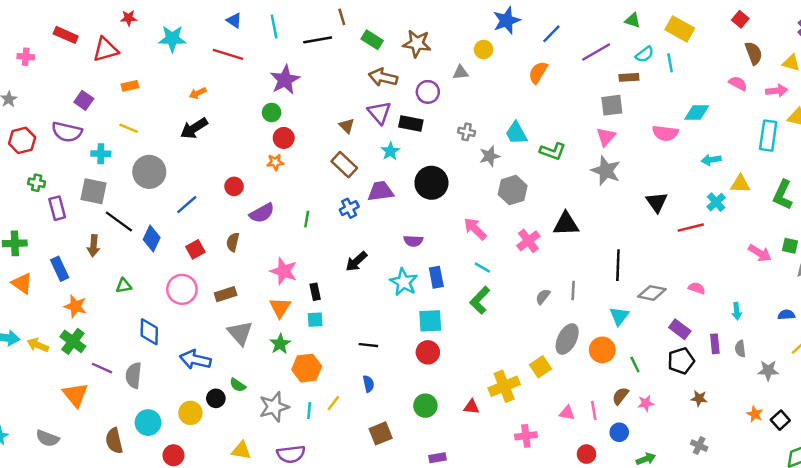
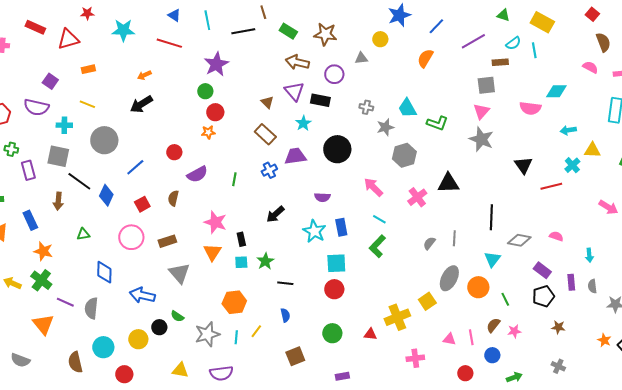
green star: (280, 344) -> (265, 261), moved

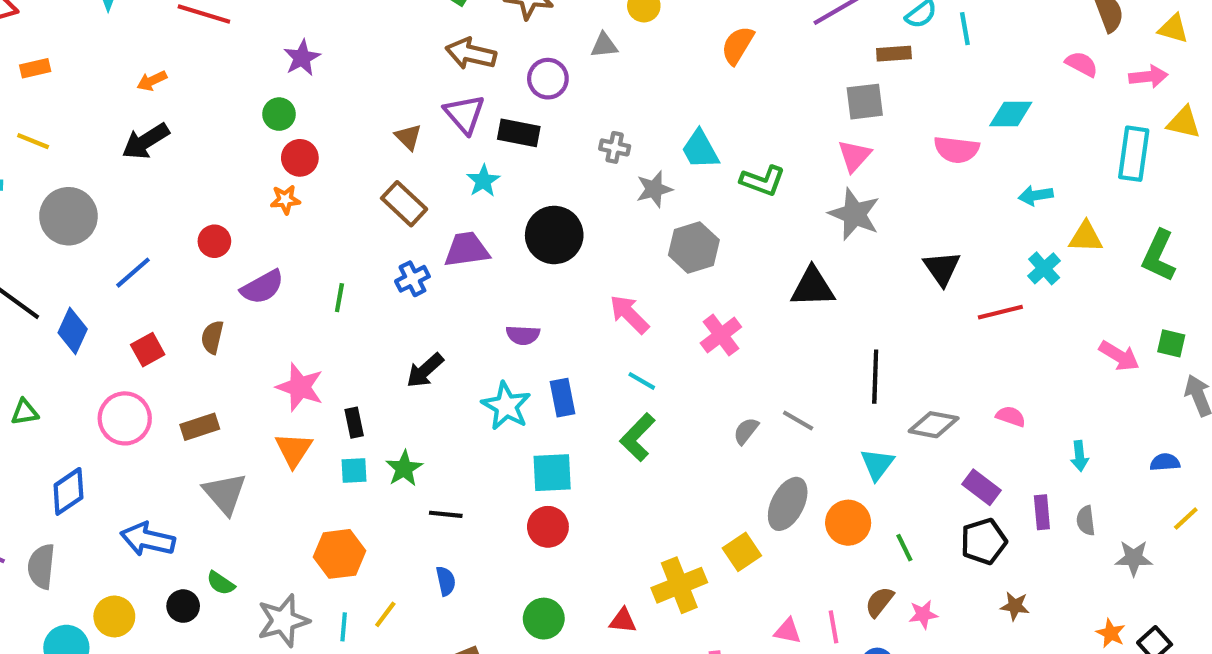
purple star: (216, 64) -> (302, 58), size x0.7
black triangle: (448, 183) -> (813, 287), moved
gray line: (454, 238) -> (798, 421), turned -63
blue diamond: (104, 272) -> (68, 491), turned 55
yellow circle: (138, 339) -> (114, 616), moved

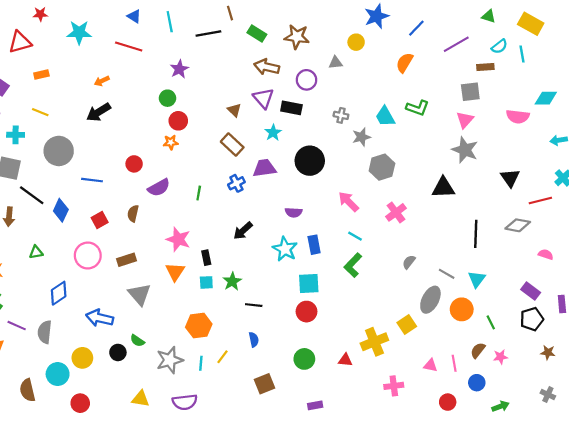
green L-shape: (763, 181) -> (417, 108), moved
blue line: (133, 273) -> (92, 180), turned 48
gray line: (798, 421) -> (447, 274), moved
gray diamond: (934, 425) -> (518, 225), moved

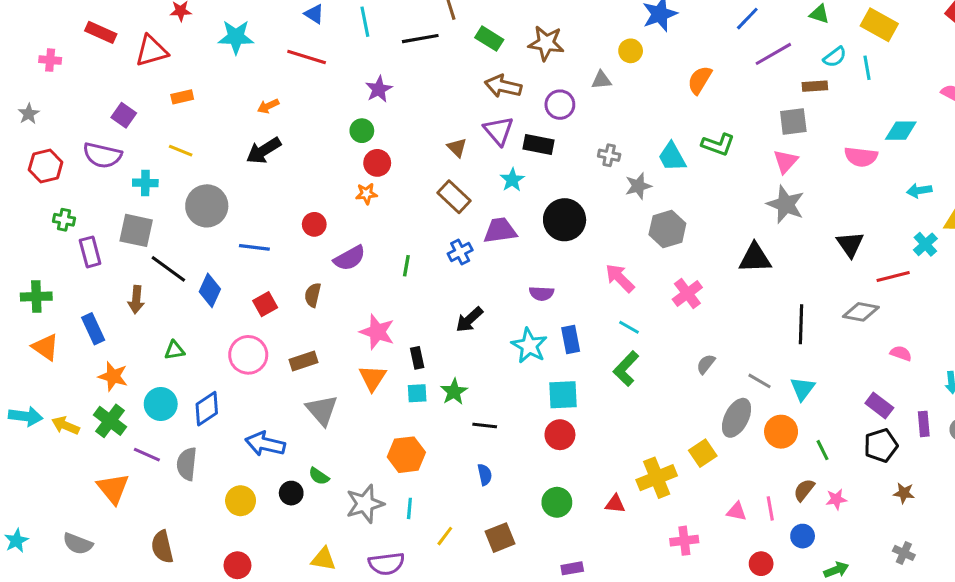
blue line: (416, 28) -> (747, 19), moved
yellow line: (222, 357) -> (445, 536), moved
cyan circle: (58, 374) -> (161, 404), moved

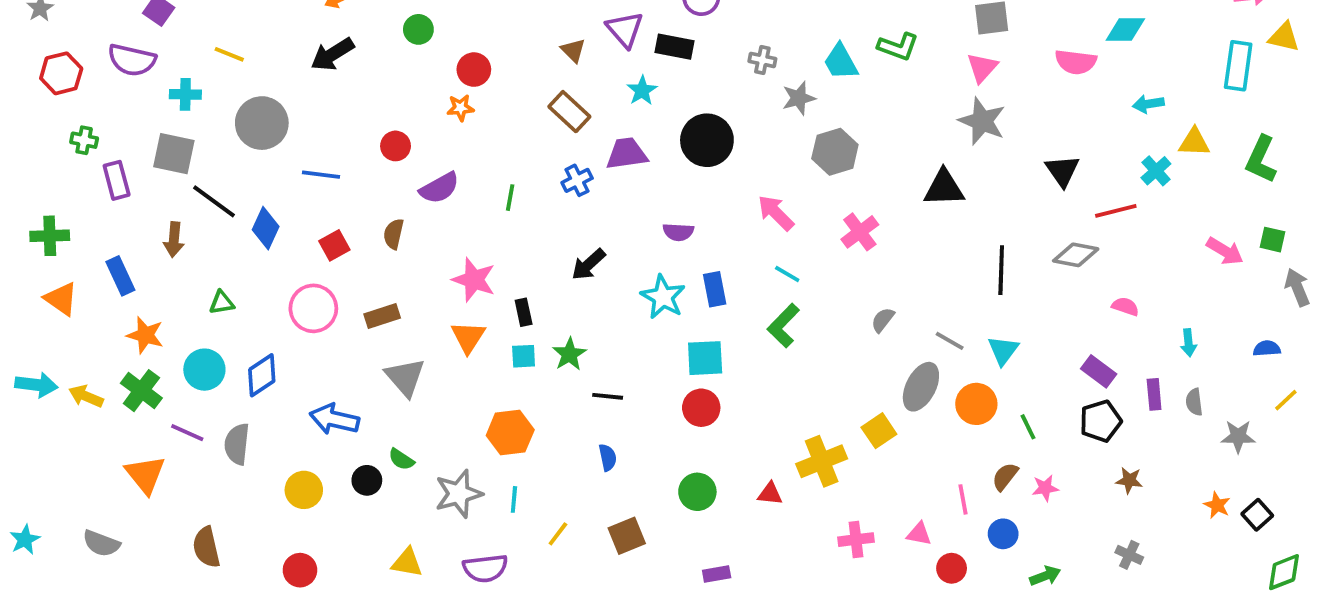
green circle: (362, 131) -> (418, 29), moved
pink triangle: (737, 511) -> (919, 534), moved

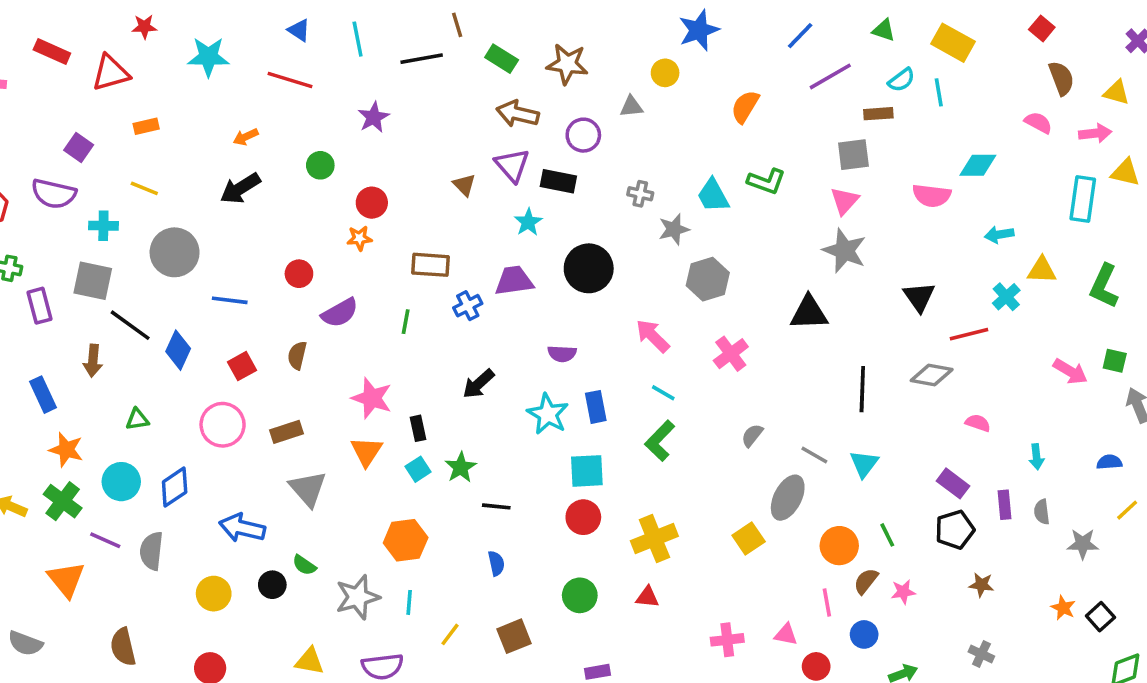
brown rectangle: (569, 112) -> (430, 265), moved, turned -39
cyan square: (524, 356) -> (418, 469), turned -30
orange circle: (976, 404) -> (839, 546), moved
yellow cross: (822, 461) -> (654, 538), moved

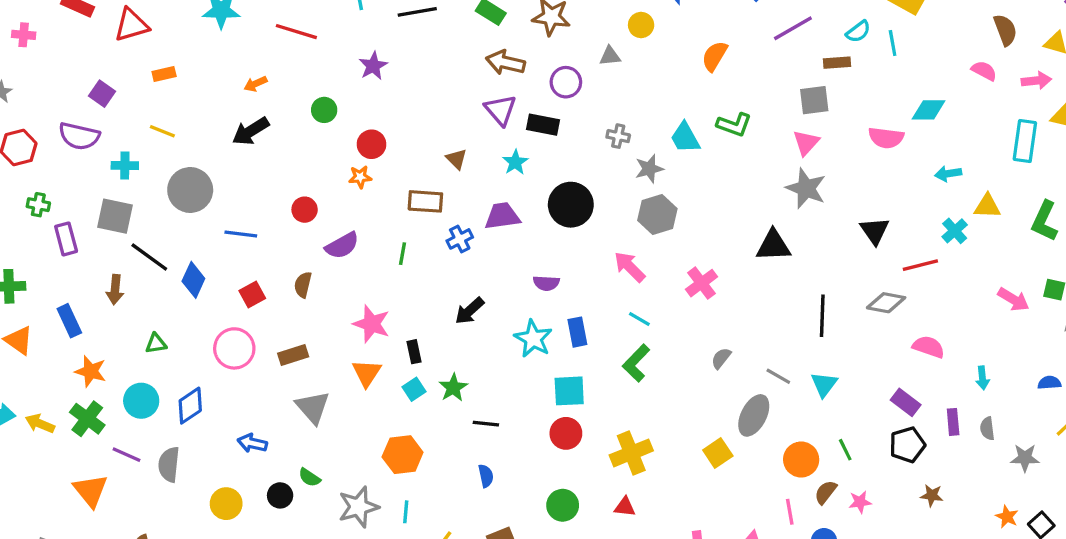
brown triangle: (464, 185) -> (456, 159), moved
gray hexagon: (708, 279) -> (657, 214), moved
pink semicircle: (978, 423) -> (929, 347), size x1.4
blue arrow: (242, 528) -> (252, 443), size x0.7

